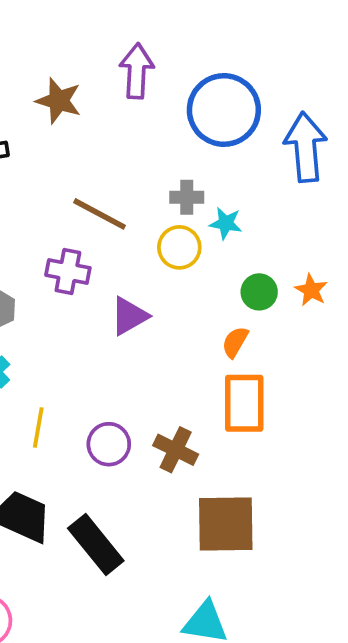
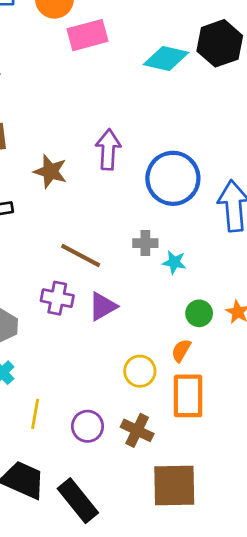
yellow circle: (179, 247) -> (140, 371), moved
purple triangle: (129, 316) -> (103, 306), moved

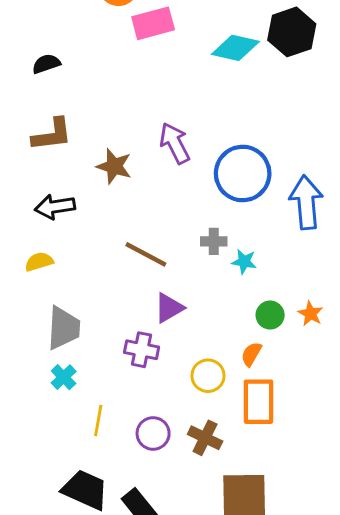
purple arrow: (108, 149) -> (175, 143), turned -30
purple cross: (57, 298) -> (142, 350), moved

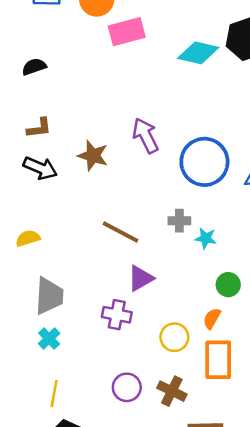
brown L-shape: (52, 135) -> (39, 128), size x0.7
black arrow: (55, 207) -> (40, 168), moved, turned -148
yellow line: (98, 420) -> (54, 394), moved

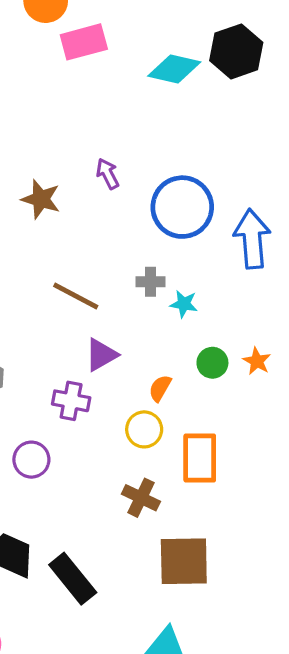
purple arrow: (146, 136) -> (108, 174), size x0.7
orange semicircle: (212, 318) -> (160, 388), moved
purple circle: (127, 387) -> (31, 460), moved

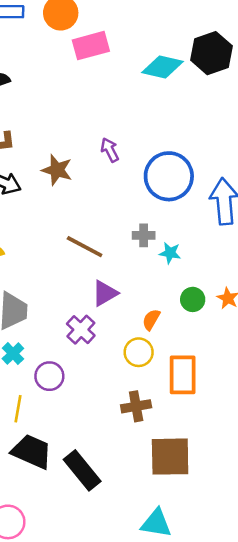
purple cross: (71, 401) -> (81, 330), turned 32
brown cross: (141, 498) -> (136, 406), turned -36

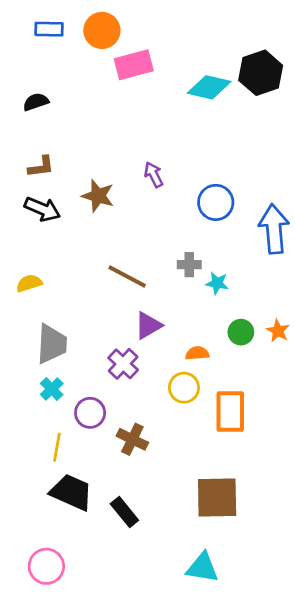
blue circle: (169, 176) -> (216, 202), size x0.7
orange semicircle: (151, 320) -> (197, 353), turned 55
brown cross: (136, 406) -> (132, 439), moved, turned 36
black rectangle: (82, 470) -> (124, 512), size x0.7

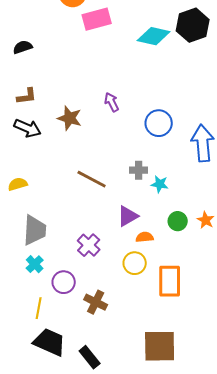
purple triangle: (148, 325) -> (128, 216), moved

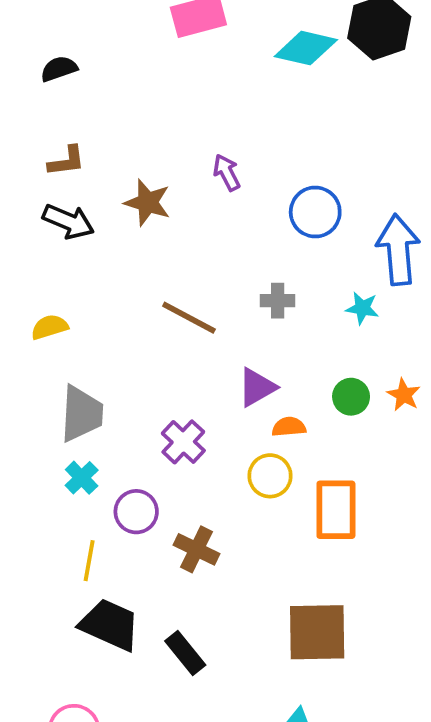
cyan star: (160, 184) -> (362, 308), moved

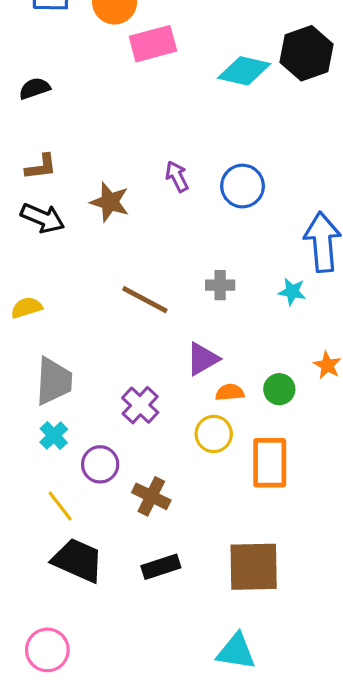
blue circle: (315, 212) -> (243, 186), moved
green circle: (351, 397) -> (279, 389), moved
yellow line: (89, 561) -> (60, 506), turned -48
black rectangle: (185, 653) -> (161, 567), moved, turned -69

